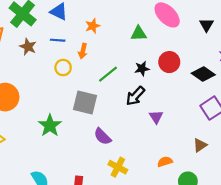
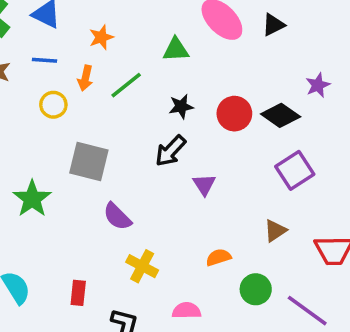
black triangle: (207, 25) -> (273, 25), moved, turned 32
red circle: (169, 62) -> (234, 114), moved
green line: (108, 74) -> (126, 85), moved

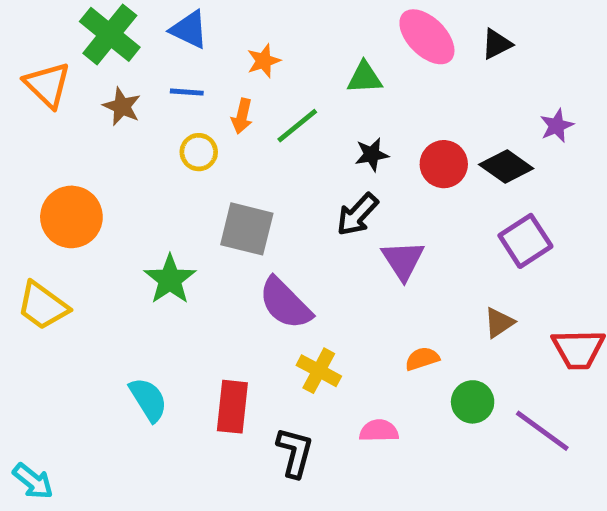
purple triangle: (204, 185) -> (403, 260), size x1.4
purple semicircle: (117, 217) -> (285, 303), size x1.4
red rectangle: (78, 293) -> (232, 407), size x1.5

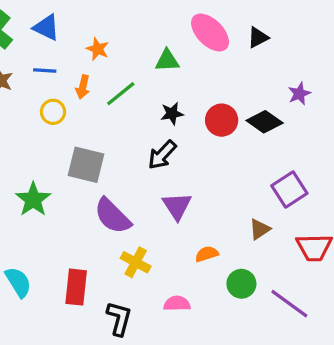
orange star: (264, 61) -> (98, 49), turned -30
purple square: (525, 241) -> (289, 190), moved
purple triangle: (403, 260) -> (177, 206), moved

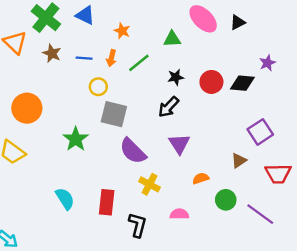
blue line: (45, 71) -> (84, 58), moved
yellow circle: (53, 112) -> (98, 87), moved
black diamond: (265, 122) -> (242, 83), turned -30

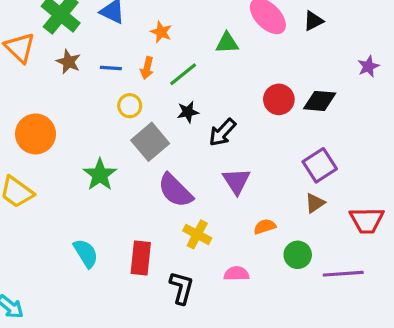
purple star: (267, 63) -> (368, 66), moved
black star: (176, 77) -> (188, 112), moved
gray square: (114, 114) -> (150, 142), turned 36
purple square: (260, 132) -> (320, 165), moved
purple line: (260, 214) -> (343, 274), turned -40

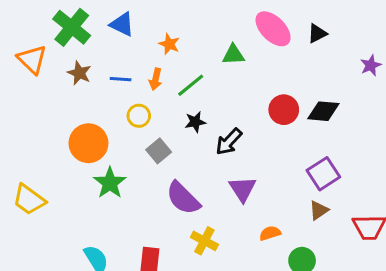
purple star: (368, 66) -> (371, 65), moved
orange circle: (36, 134) -> (88, 143), moved
gray square: (150, 142) -> (159, 151), size x0.7

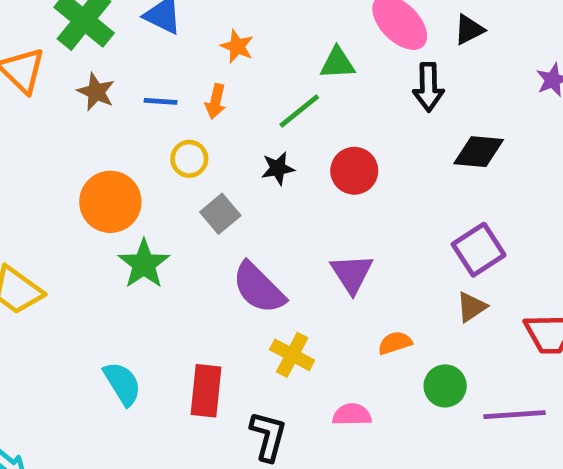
green line: (191, 85) -> (299, 111), moved
red circle: (284, 110) -> (354, 171), moved
black arrow: (229, 142) -> (428, 87), moved, turned -44

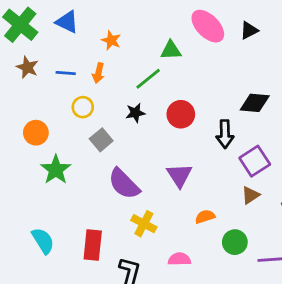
black arrow: (428, 87) -> (225, 134), moved
orange circle: (110, 202) -> (36, 133), size x0.7

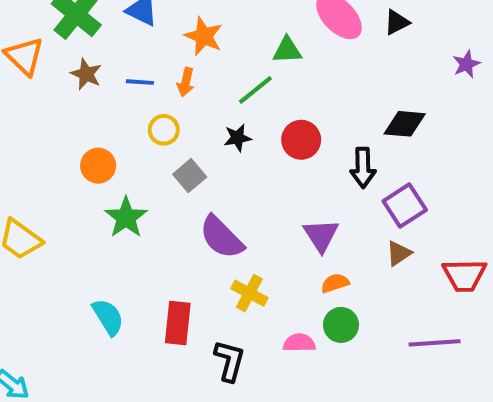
orange star: (111, 40) -> (204, 36), size x1.4
purple triangle: (179, 175) -> (321, 235), moved
green circle: (235, 242) -> (341, 325), moved

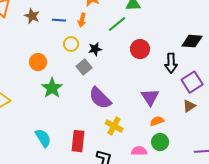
black star: (237, 138) -> (95, 49), moved

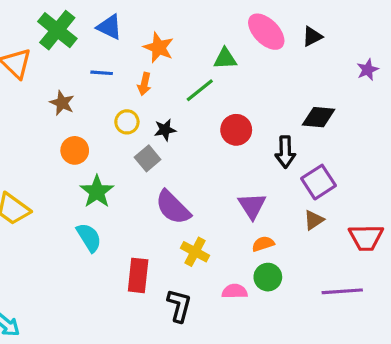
brown star: (32, 16) -> (62, 103), moved
blue line: (59, 20) -> (102, 73), moved
cyan semicircle: (43, 138) -> (89, 237), moved

